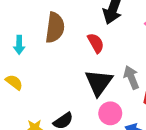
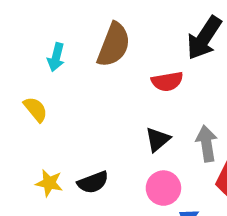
red semicircle: (96, 43) -> (167, 81), turned 96
black triangle: (99, 82) -> (158, 139), size x0.6

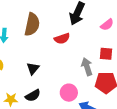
black triangle: (158, 139) -> (33, 68), moved

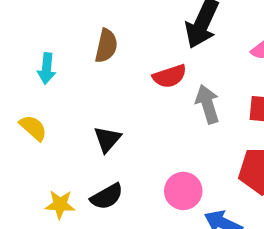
brown semicircle: (32, 24) -> (106, 46), size x0.7
gray arrow: (87, 67) -> (208, 104), moved

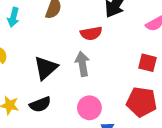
gray arrow: (208, 104) -> (82, 64), moved
black triangle: (107, 139) -> (46, 68), size x1.4

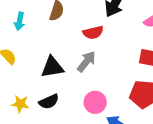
gray arrow: (82, 64) -> (86, 62), turned 50
black triangle: (46, 68) -> (52, 67), turned 35

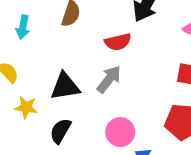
black semicircle: (49, 102) -> (60, 131), turned 144
yellow star: (20, 104) -> (26, 107), moved

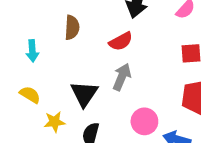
black triangle: (65, 86) -> (84, 94), turned -32

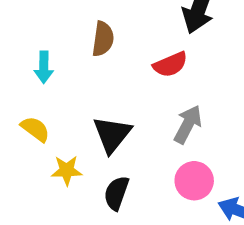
gray arrow: (122, 77) -> (188, 124), moved

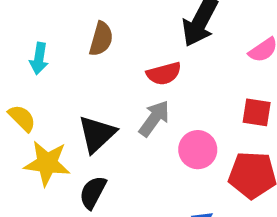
gray arrow: (188, 124) -> (154, 118), moved
yellow star: (67, 170) -> (47, 163), size x1.5
pink circle: (194, 181) -> (198, 150), moved

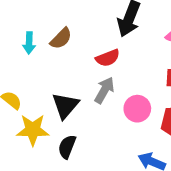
brown semicircle: (101, 39) -> (61, 38), turned 35
cyan arrow: (39, 59) -> (29, 43), moved

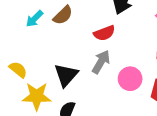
cyan arrow: (29, 43) -> (34, 19), turned 42

